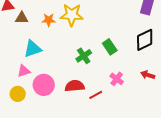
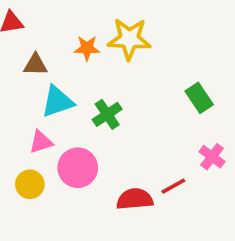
brown triangle: (22, 18) -> (35, 65), moved
green cross: (84, 56) -> (107, 114), moved
red semicircle: (75, 86) -> (135, 199), moved

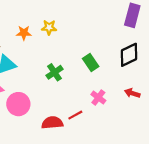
yellow star: (129, 39) -> (49, 27), size x0.6
green cross: (107, 114) -> (55, 72), moved

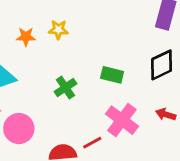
green rectangle: (91, 62) -> (112, 75), turned -42
pink cross: (98, 98) -> (122, 120), size x1.6

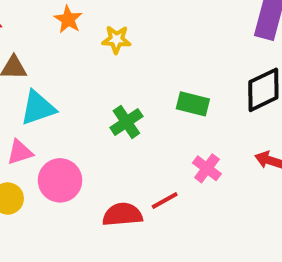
orange star: (26, 37) -> (68, 19), moved, turned 30
pink cross: (122, 120) -> (207, 168), size x0.6

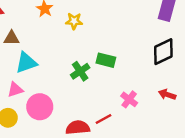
green rectangle: (193, 104) -> (106, 60), moved

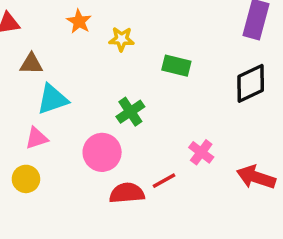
green rectangle: (106, 60) -> (176, 66), moved
red arrow: (167, 95) -> (256, 177), moved, size x1.5
pink circle: (40, 107) -> (102, 152), moved

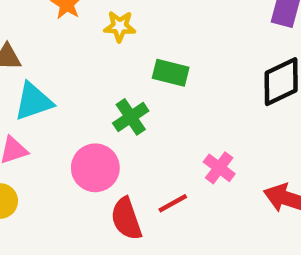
green rectangle: (176, 66) -> (171, 73), moved
red semicircle: (127, 193) -> (126, 219), turned -104

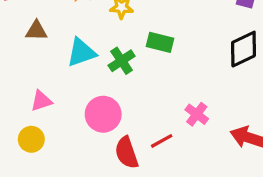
cyan triangle: (33, 101) -> (81, 52), moved
green cross: (131, 117) -> (122, 61), moved

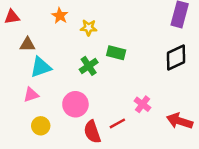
cyan triangle: (81, 52) -> (41, 67), moved
yellow circle: (31, 139) -> (41, 126), moved

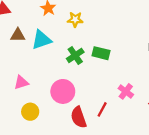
green rectangle: (116, 53) -> (101, 53), moved
cyan triangle: (41, 67) -> (41, 40), moved
red line: (117, 123) -> (102, 109), turned -32

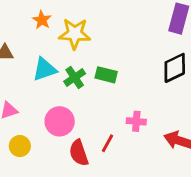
yellow star: (75, 19) -> (75, 34), size x1.6
cyan triangle: (41, 40) -> (45, 69), moved
pink cross: (126, 91) -> (136, 121), turned -32

